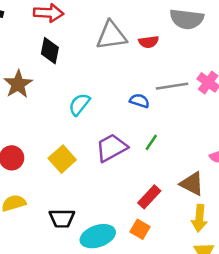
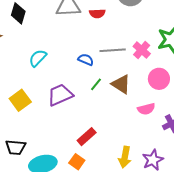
green line: (151, 142) -> (96, 84), moved
brown triangle: (192, 184) -> (121, 84), moved

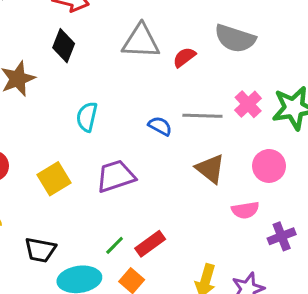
red semicircle: (97, 13) -> (184, 57), turned 140
pink cross: (142, 50) -> (248, 104), moved
cyan semicircle: (38, 58) -> (87, 117), turned -36
green line: (96, 84) -> (115, 245), moved

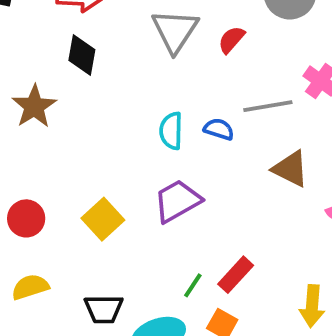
gray triangle: (141, 41) -> (175, 31), turned -48
cyan semicircle: (87, 117) -> (171, 131), moved

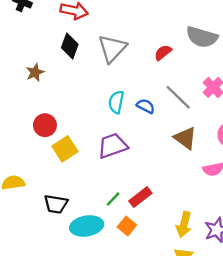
gray triangle: (175, 31) -> (112, 48), moved
brown star: (34, 106) -> (35, 72), size x0.7
gray line: (268, 106) -> (178, 97), turned 44
red circle: (26, 218) -> (45, 125), moved

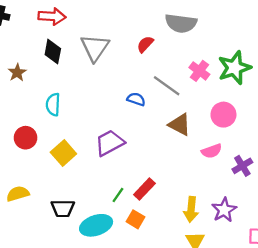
brown star: (35, 72) -> (17, 73), moved
cyan semicircle: (116, 102) -> (53, 105), moved
red circle: (45, 125) -> (26, 138), moved

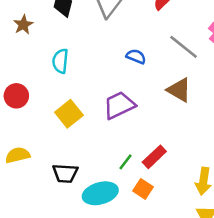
blue semicircle: (136, 99) -> (136, 56), moved
brown triangle: (180, 125) -> (179, 90), moved
red circle: (26, 138) -> (16, 96), moved

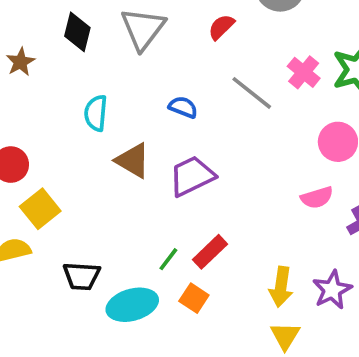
cyan semicircle: (60, 61) -> (96, 113), moved
brown triangle: (179, 90) -> (133, 161), moved
purple trapezoid: (119, 105) -> (192, 176), moved
yellow square: (69, 114) -> (40, 209), moved

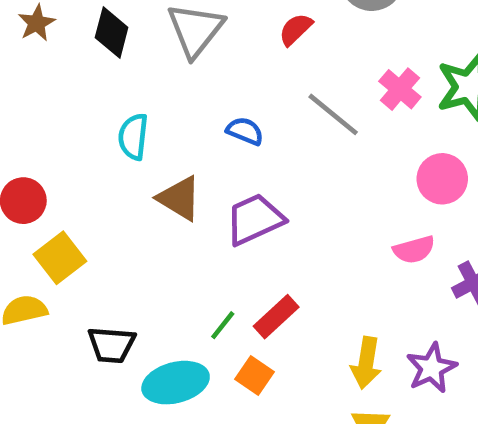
brown star: (20, 62) -> (37, 23), moved

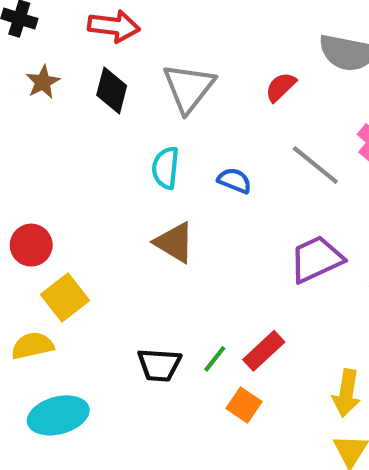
cyan semicircle: (133, 137) -> (166, 168), moved
purple trapezoid: (255, 219) -> (316, 259), moved
black trapezoid: (111, 345) -> (159, 365), moved
cyan ellipse: (176, 383) -> (58, 415), moved

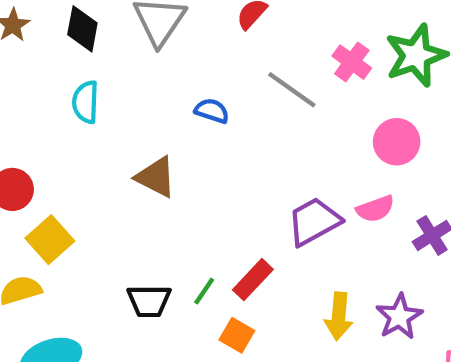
cyan semicircle: (166, 168) -> (86, 102), moved
purple trapezoid: (316, 259) -> (314, 222), moved

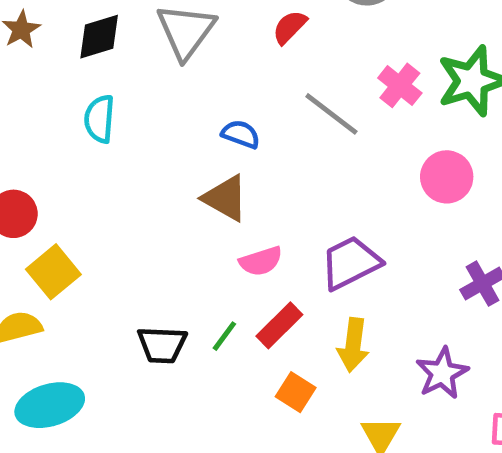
black diamond: (82, 29) -> (99, 37), turned 60
brown triangle: (156, 177) -> (225, 198), moved
pink semicircle: (375, 209) -> (261, 261), moved
yellow arrow: (339, 316) -> (353, 345), moved
orange square: (237, 335) -> (296, 392), moved

